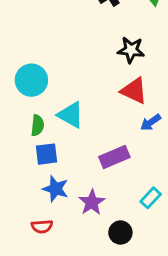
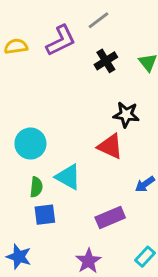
red triangle: (134, 91) -> (110, 146), moved
blue star: (56, 189) -> (19, 257), moved

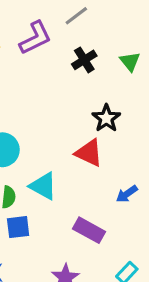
black star: (126, 115) -> (106, 118), turned 30
purple rectangle: (110, 217) -> (89, 230), turned 52

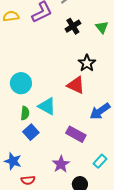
blue arrow: (127, 194) -> (100, 111), size x1.5
blue square: (18, 227) -> (31, 132), turned -35

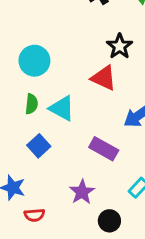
cyan circle: (21, 83) -> (34, 61), moved
green semicircle: (25, 113) -> (32, 104), moved

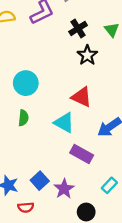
black star: (120, 46) -> (87, 55), moved
cyan triangle: (62, 108) -> (64, 123), moved
blue square: (39, 146) -> (40, 181), moved

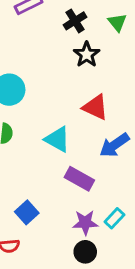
red triangle: (82, 97) -> (95, 107), moved
purple star: (64, 189) -> (85, 223), moved, turned 30

